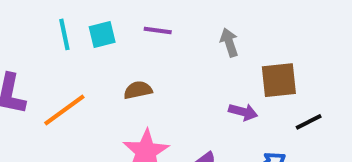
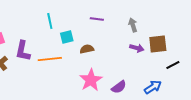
cyan square: (102, 34) -> (67, 37), moved
orange line: (64, 110) -> (50, 59), turned 30
purple arrow: (243, 112) -> (137, 48), moved

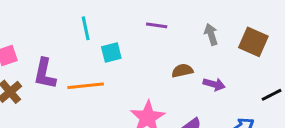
brown square: (158, 44) -> (253, 42), moved, turned 30
purple arrow: (137, 48) -> (214, 84), moved
brown semicircle: (87, 49) -> (182, 71), moved

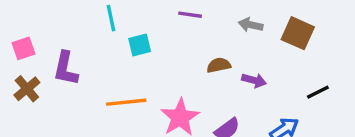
gray arrow: (211, 34) -> (251, 25), turned -60
orange line: (86, 86) -> (126, 102), moved

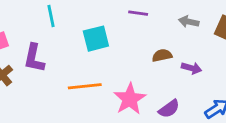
cyan line: (111, 18) -> (51, 16), moved
cyan square: (140, 45) -> (96, 39), size x1.4

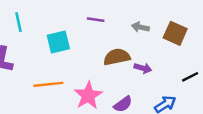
brown semicircle: (162, 55) -> (117, 57), size x1.5

